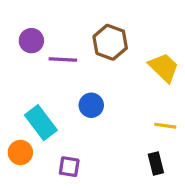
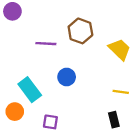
purple circle: (31, 41) -> (12, 11), moved

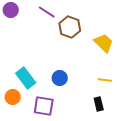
purple line: (46, 44) -> (47, 12), moved, turned 30
blue circle: (67, 77) -> (60, 78), moved
purple square: (50, 122) -> (44, 106), size x1.5

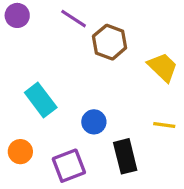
cyan rectangle: (26, 78) -> (41, 100), moved
black rectangle: (99, 104) -> (125, 156), moved, size x1.5
purple square: (44, 106) -> (69, 166), turned -30

